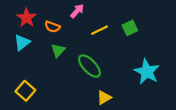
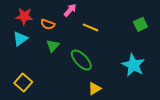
red star: (27, 18) -> (24, 16), turned -30
green square: (130, 28) -> (140, 24), moved
yellow line: (100, 30) -> (90, 27), turned 49

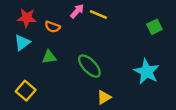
yellow line: (90, 27) -> (98, 14), moved
green triangle: (53, 46) -> (49, 57), moved, turned 40

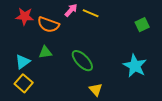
orange semicircle: (52, 27) -> (48, 25), size x1.5
cyan triangle: (22, 42) -> (23, 62), moved
yellow triangle: (104, 97) -> (96, 89), turned -40

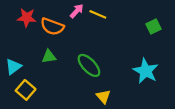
cyan triangle: (23, 62) -> (13, 67), moved

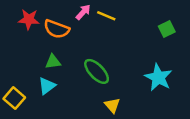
cyan triangle: (13, 67) -> (47, 86), moved
yellow square: (26, 90) -> (14, 98), moved

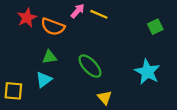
red star: (29, 19) -> (27, 18), turned -30
yellow square: (14, 98) -> (13, 91), turned -36

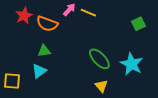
green ellipse: (90, 66) -> (99, 59), moved
yellow triangle: (105, 98) -> (101, 86), moved

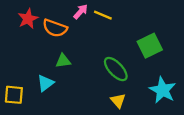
green square: (139, 24) -> (150, 46), moved, size x1.5
green triangle: (44, 51) -> (63, 61), moved
cyan star: (132, 64) -> (163, 90), moved

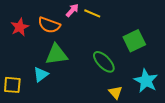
red star: (28, 19) -> (20, 27), moved
green triangle: (63, 61) -> (57, 54), size x1.6
yellow triangle: (118, 101) -> (115, 92), moved

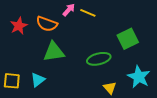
green ellipse: (104, 62) -> (99, 59), turned -60
cyan triangle: (41, 74) -> (38, 80), moved

